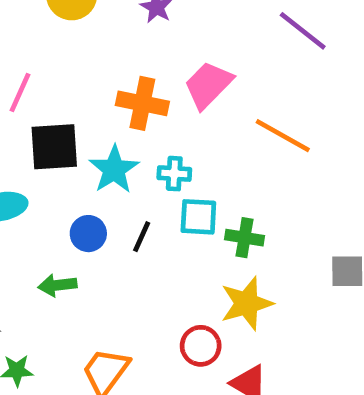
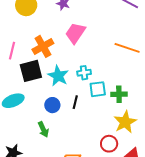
pink trapezoid: (208, 85) -> (75, 33), moved
orange cross: (142, 103) -> (43, 46), moved, turned -30
green arrow: (57, 285) -> (43, 129), turned -98

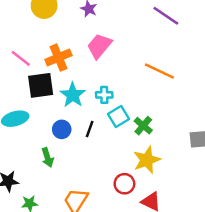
pink line: (12, 51) -> (21, 58), turned -72
cyan square: (98, 89) -> (118, 117), turned -30
green cross: (119, 94) -> (143, 126), turned 35

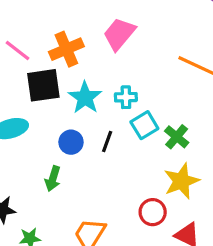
green arrow: (47, 157) -> (53, 179), turned 36

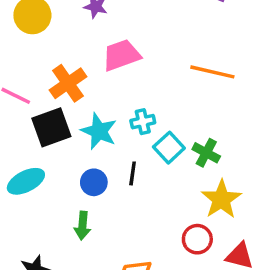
pink trapezoid: (119, 34) -> (121, 55), turned 42

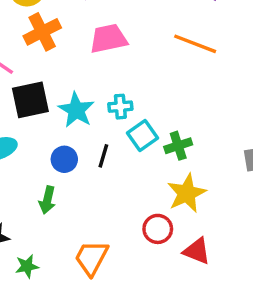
orange line: (212, 72) -> (195, 44), moved
orange cross: (68, 83) -> (42, 32), moved
green cross: (206, 153) -> (178, 146), turned 36

